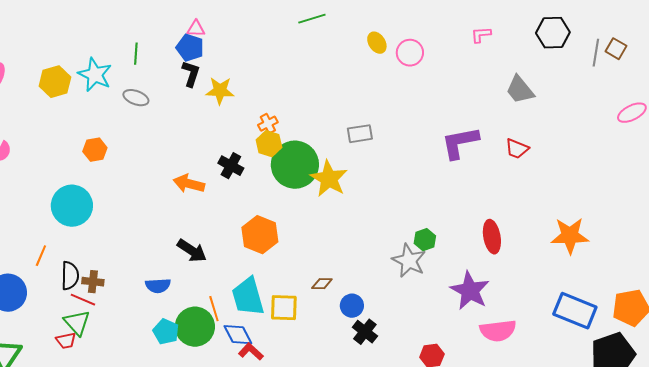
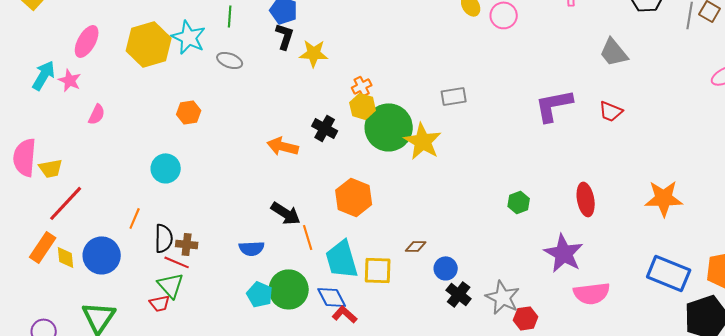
yellow hexagon: (55, 82) -> (149, 44), size x1.4
cyan circle: (72, 206) -> (166, 168), size x0.7
gray star: (409, 261) -> (503, 297), moved
orange line: (214, 309) -> (308, 237), moved

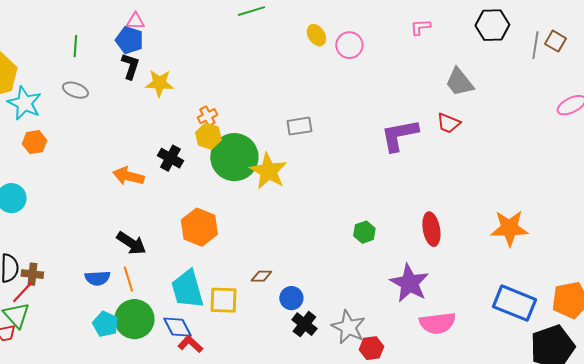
cyan star: (189, 37) -> (24, 103), moved
red trapezoid: (611, 111) -> (448, 123), moved
orange line: (308, 237) -> (128, 279), moved
red line: (177, 262) -> (22, 292), turned -70

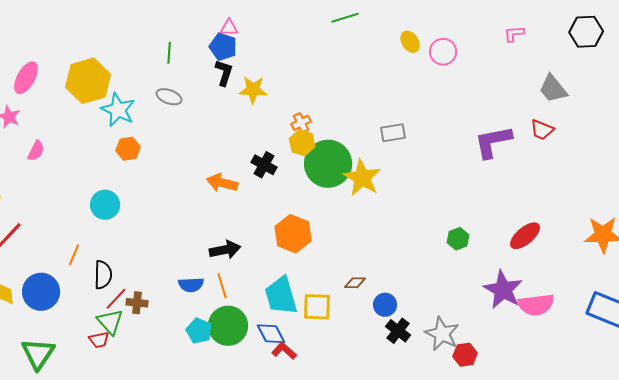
red ellipse: (431, 229) -> (525, 236), turned 60
black arrow: (131, 243) -> (225, 250), turned -44
brown cross: (32, 274) -> (137, 303), moved
pink semicircle: (437, 323) -> (536, 305), moved

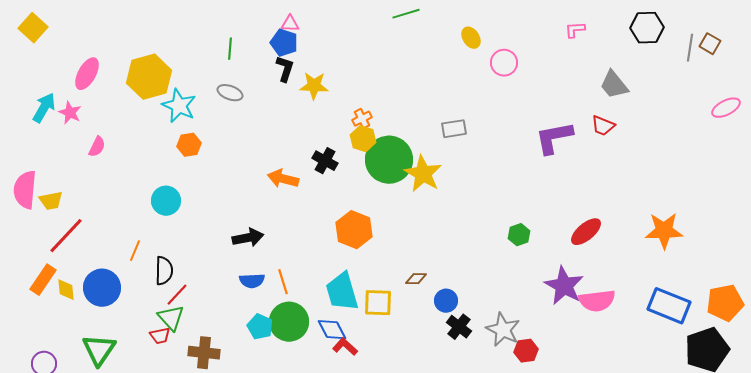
pink circle: (443, 52) -> (504, 63), moved
black arrow: (225, 250) -> (248, 238), moved
brown cross: (137, 303) -> (204, 353), moved, size x1.4

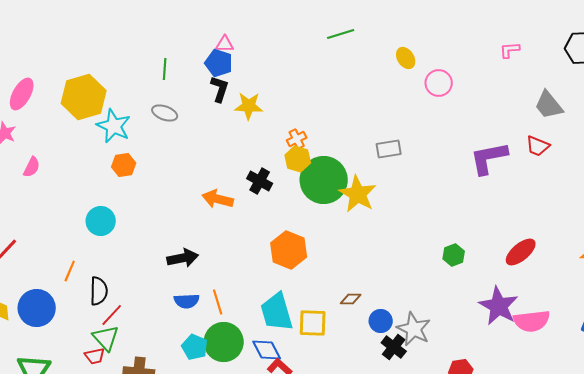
gray star: (503, 330) -> (414, 329), moved

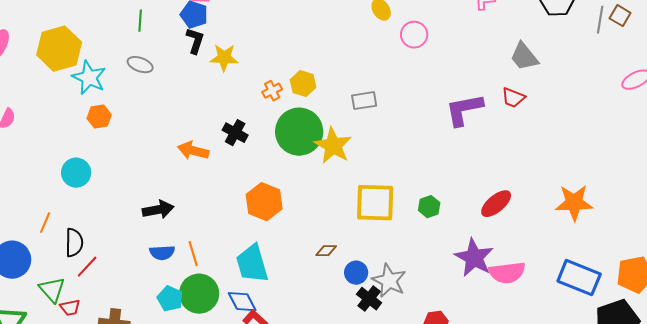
yellow hexagon: (298, 159) -> (303, 84), moved
yellow square: (313, 323) -> (375, 203), moved, size x1.4
green triangle: (106, 338) -> (52, 290), moved

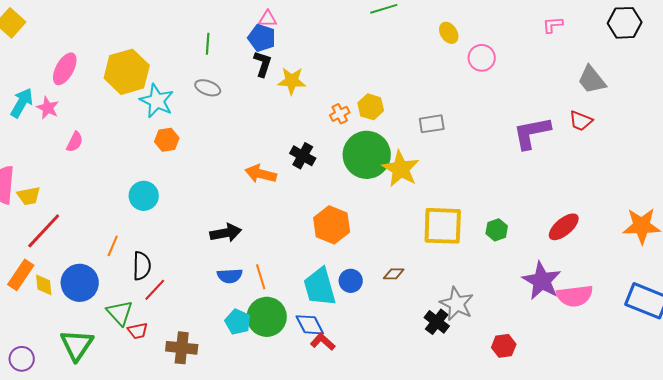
blue circle: (356, 273) -> (351, 281), moved

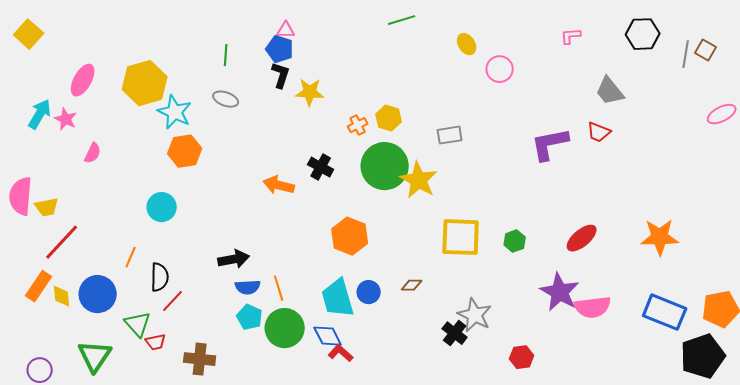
orange hexagon: (167, 140) -> (185, 151), size x1.4
black arrow: (226, 233) -> (234, 259), moved
cyan pentagon: (238, 322) -> (250, 317), moved

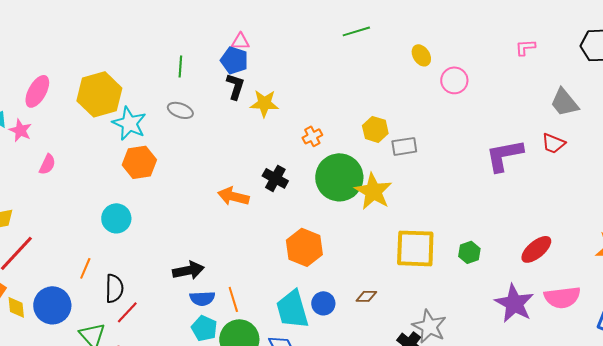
yellow hexagon: (389, 118) -> (375, 129), moved
pink semicircle: (593, 307) -> (562, 297), moved

